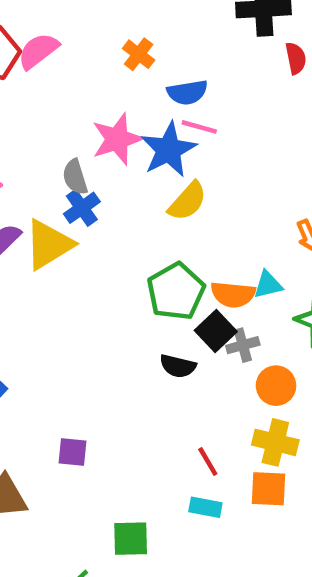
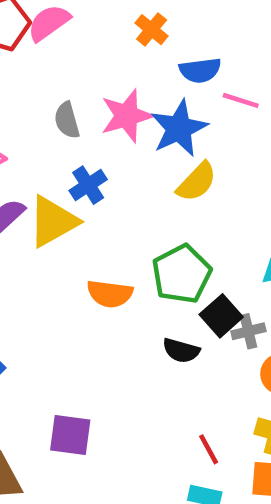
pink line: (199, 127) -> (241, 100), moved
gray semicircle: (75, 177) -> (67, 120), moved
orange semicircle: (233, 294) -> (110, 294), moved
purple square: (73, 452) -> (70, 435), size x1.4

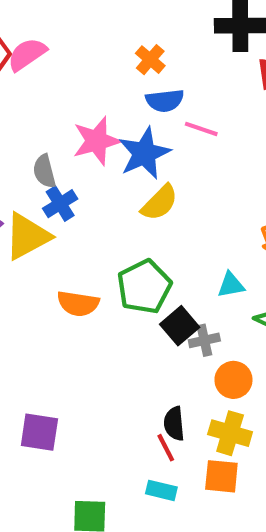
orange cross: (152, 30) -> (150, 60), moved
gray semicircle: (67, 120) -> (44, 171), moved
black semicircle: (181, 351) -> (174, 424), moved, turned 68

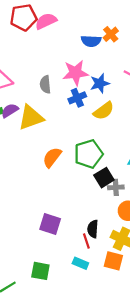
blue semicircle: (165, 101) -> (91, 41), moved
blue star: (144, 153) -> (100, 83), size x0.7
blue cross: (60, 204) -> (77, 98), moved
orange semicircle: (78, 304) -> (52, 157), turned 110
purple square: (39, 432) -> (50, 224), moved

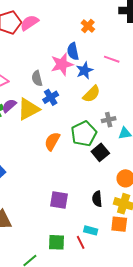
blue semicircle: (91, 41) -> (73, 51), moved, turned 84
blue cross: (77, 98) -> (51, 97), moved
gray cross: (116, 187) -> (109, 120), moved
red line: (86, 241) -> (81, 242), moved

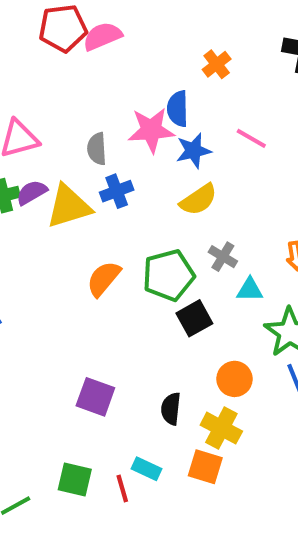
gray cross: (109, 120) -> (223, 257), turned 32

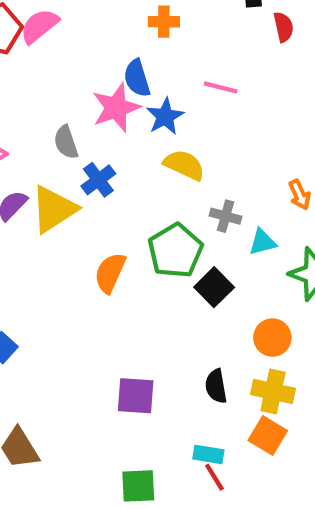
orange cross: (217, 64) -> (164, 22), turned -36
yellow semicircle: (199, 200) -> (184, 165), turned -105
orange square: (205, 467) -> (268, 436), turned 30
red line: (122, 488) -> (214, 477), moved

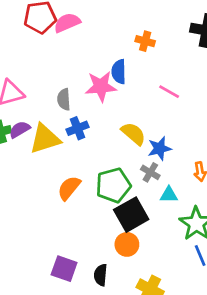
blue star: (165, 116) -> (160, 148), moved
black square: (214, 287) -> (131, 215), size x1.4
orange circle: (272, 338) -> (127, 244), moved
black semicircle: (216, 386) -> (101, 275), moved

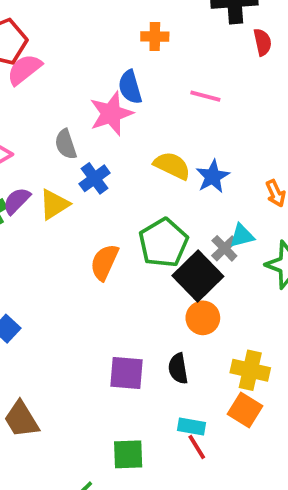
pink semicircle: (67, 23) -> (24, 69), moved
yellow triangle: (45, 139) -> (54, 204), size x0.7
gray cross: (150, 172) -> (224, 248), moved, turned 30

